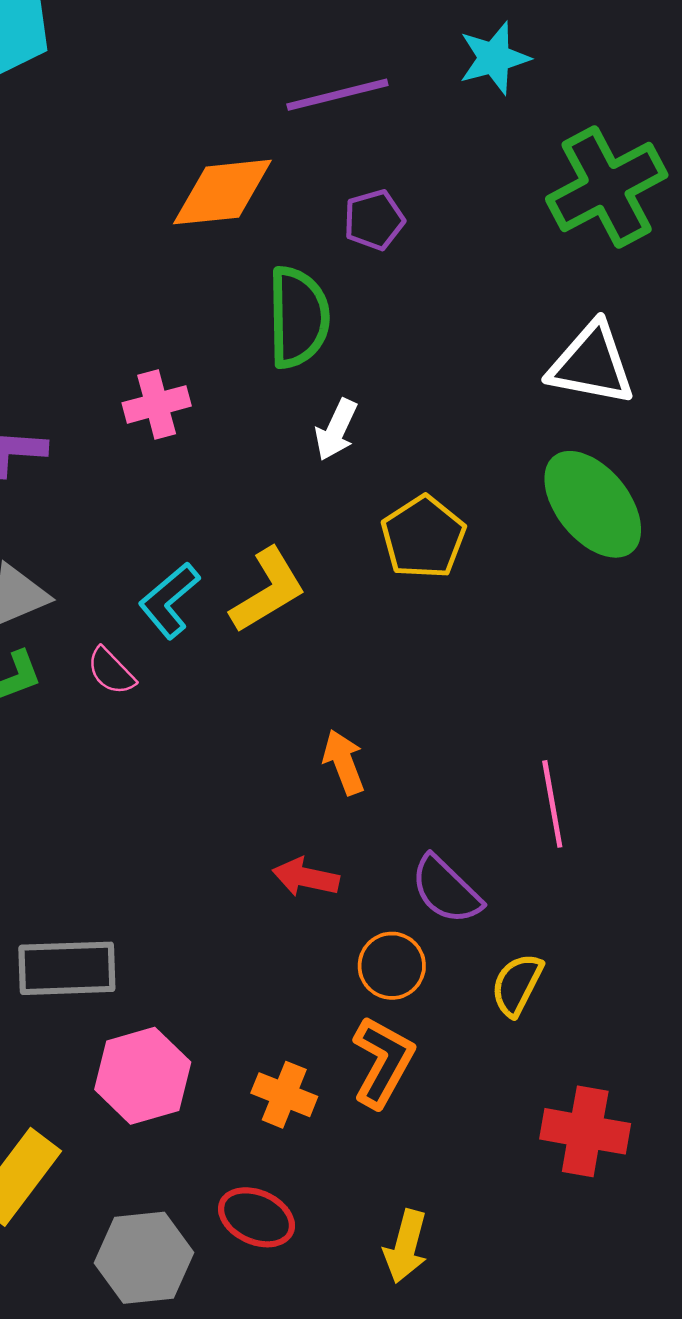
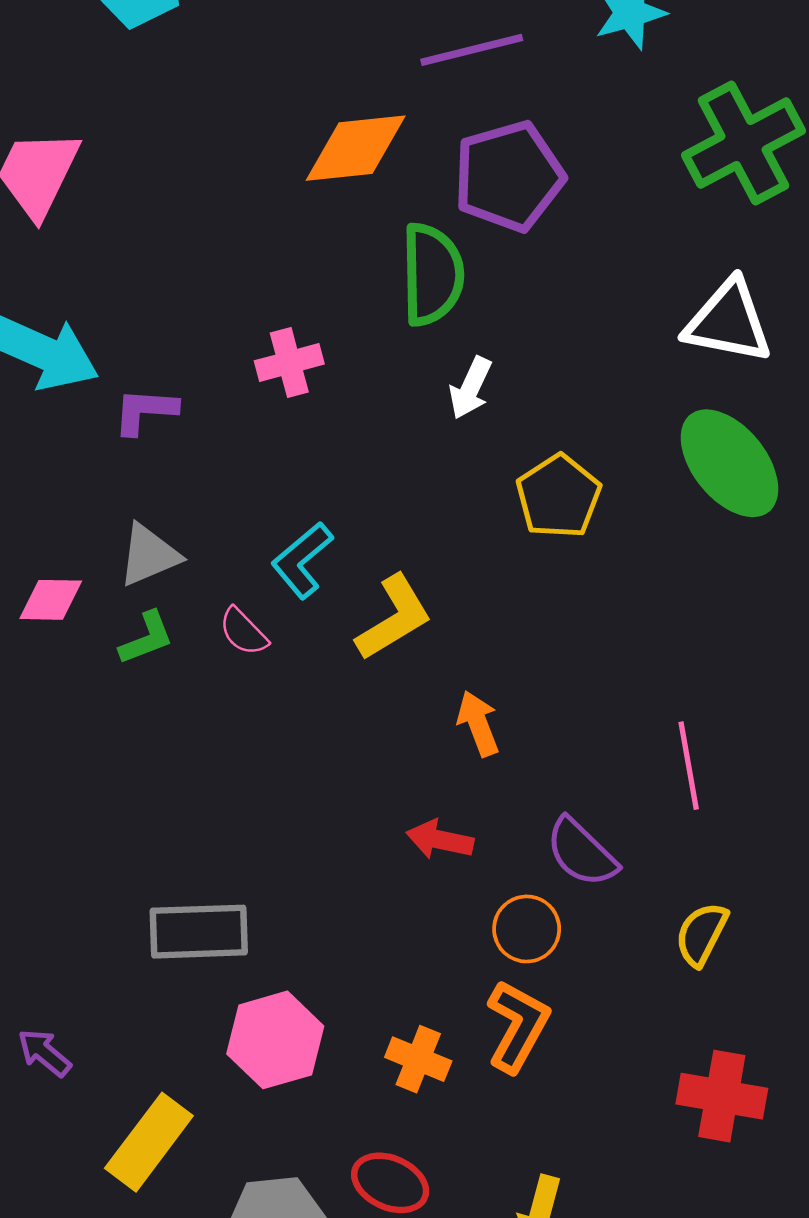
purple pentagon: (374, 220) -> (509, 176), size x1.8
yellow L-shape: (268, 590) -> (394, 618), moved
yellow semicircle: (517, 985) -> (701, 934), moved

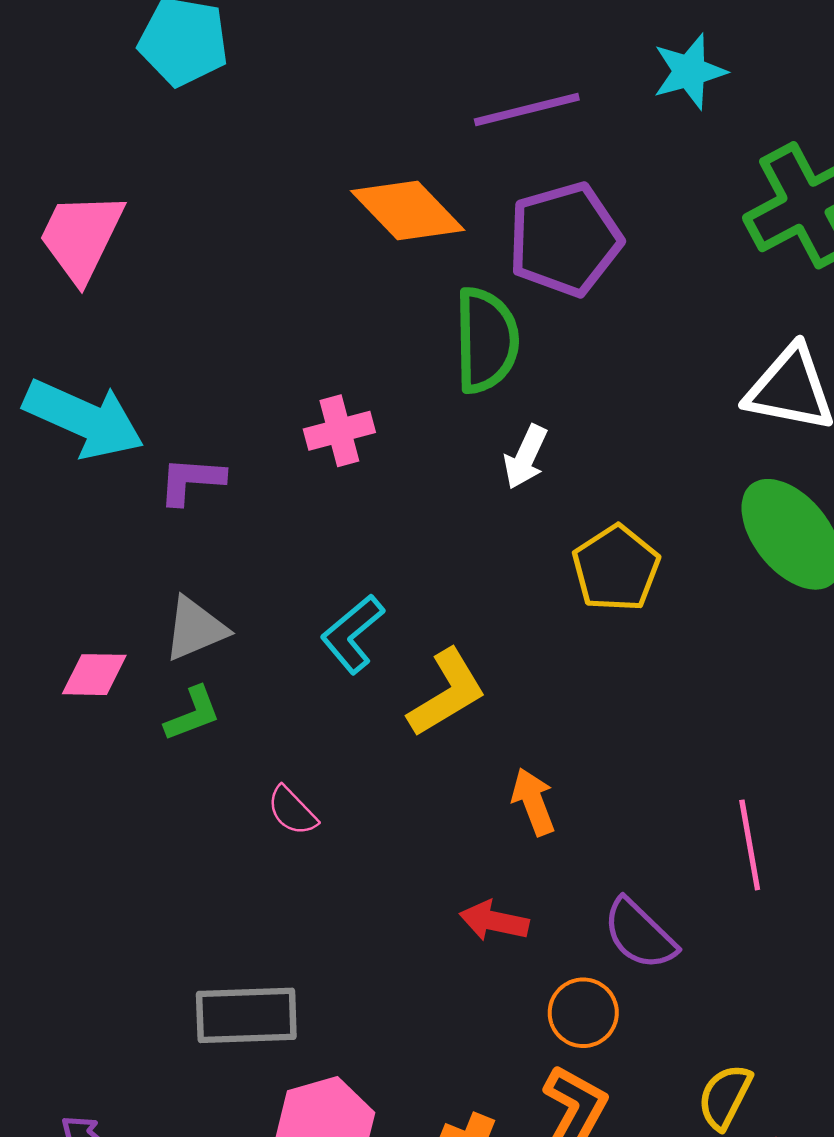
orange diamond: (356, 148) -> (408, 210), turned 52
pink semicircle: (243, 632) -> (292, 811), moved
yellow semicircle: (701, 934) -> (725, 1097), moved

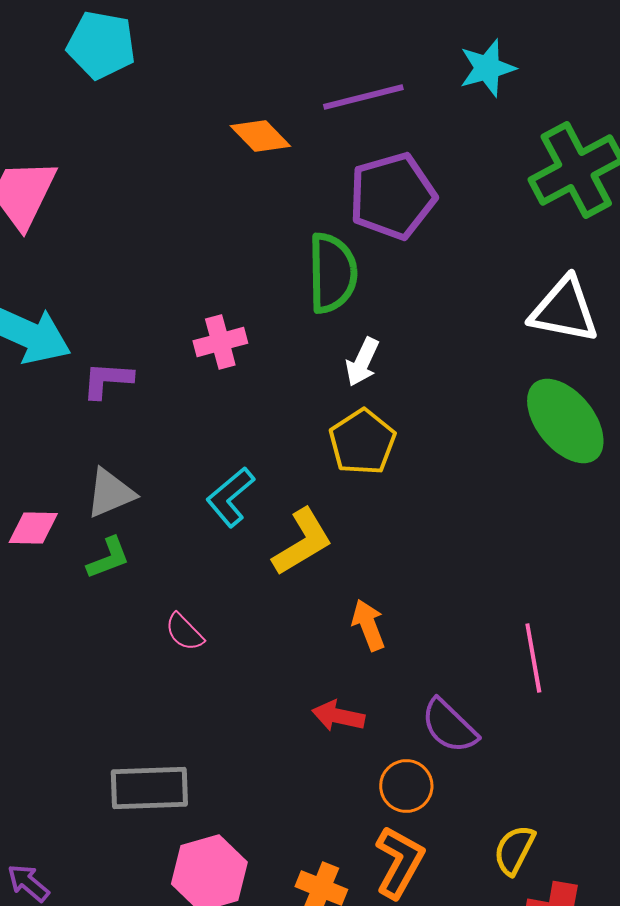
orange diamond: (408, 210) -> (260, 136), moved, size x0.7
yellow pentagon: (616, 568) -> (362, 442), moved

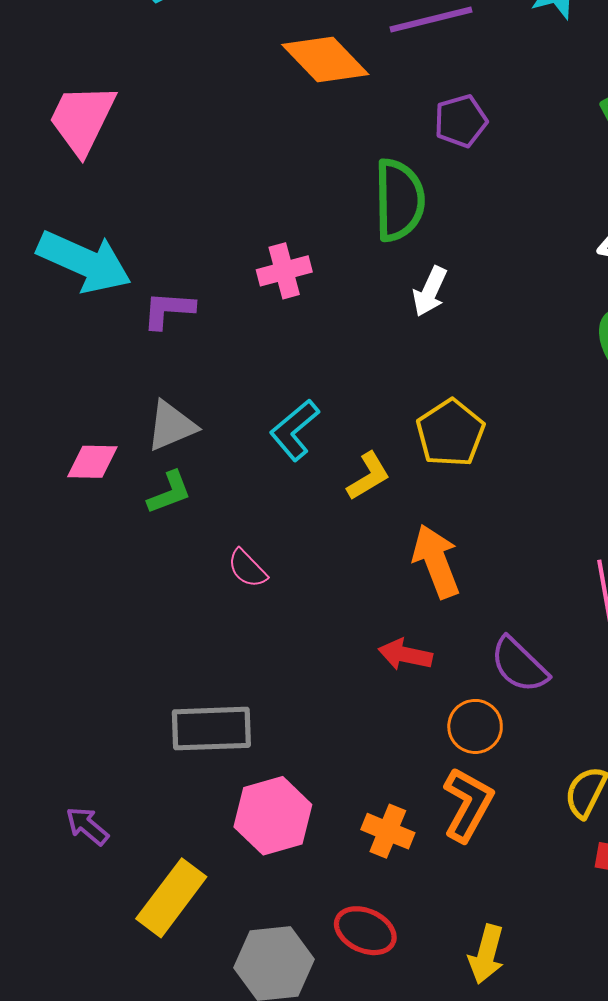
orange diamond: (260, 136) -> (325, 60), size x1.4
purple pentagon: (392, 196) -> (461, 121), size x0.6
yellow pentagon: (362, 442) -> (450, 433), moved
yellow L-shape: (302, 542) -> (368, 476), size x0.7
orange arrow: (368, 625) -> (436, 561), size x1.4

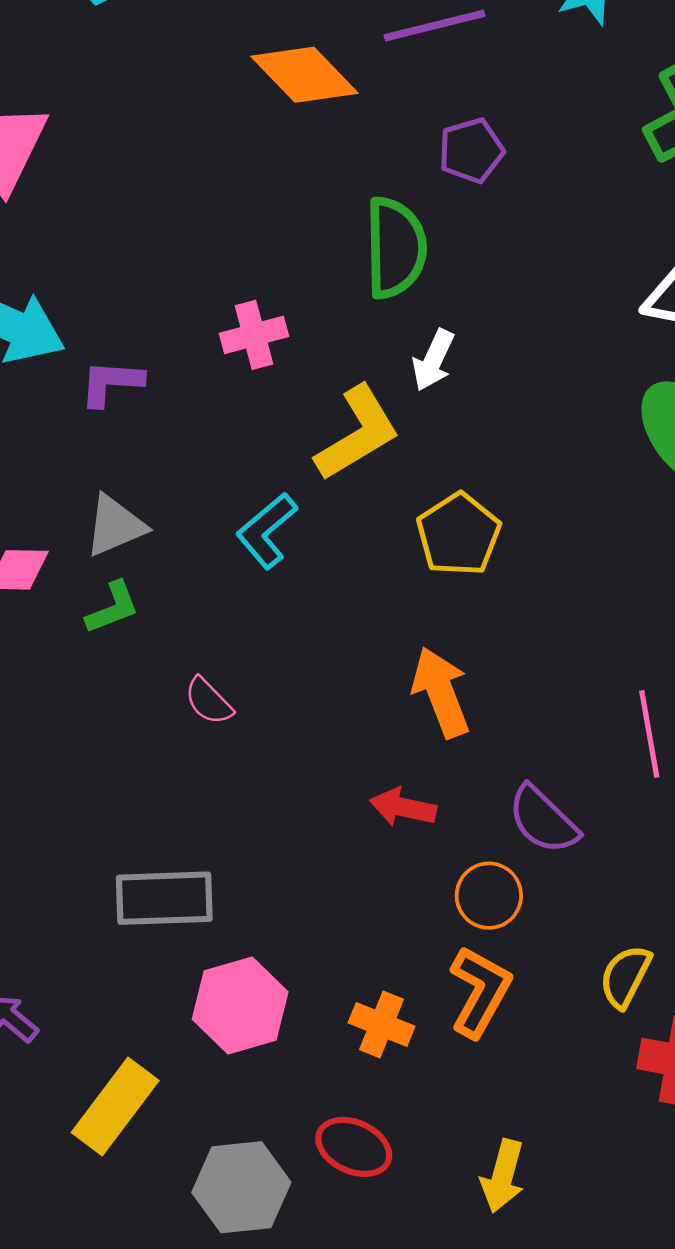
yellow L-shape: (368, 476) -> (358, 433), moved, size x1.6

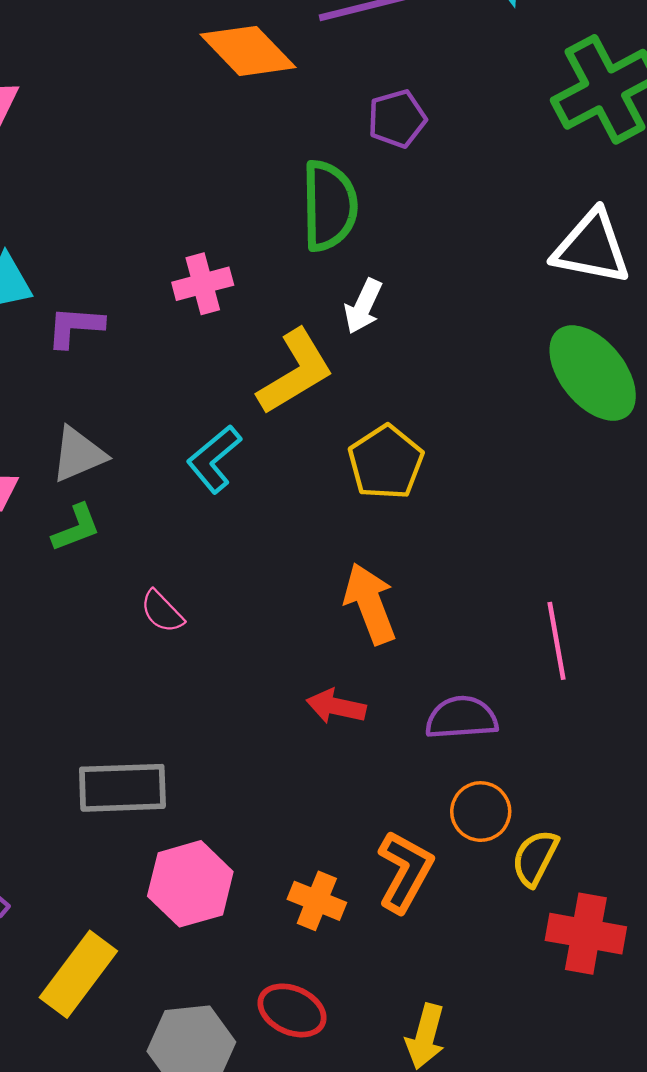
purple semicircle: (543, 820) -> (462, 718), turned 132
orange circle: (489, 896) -> (481, 812), moved

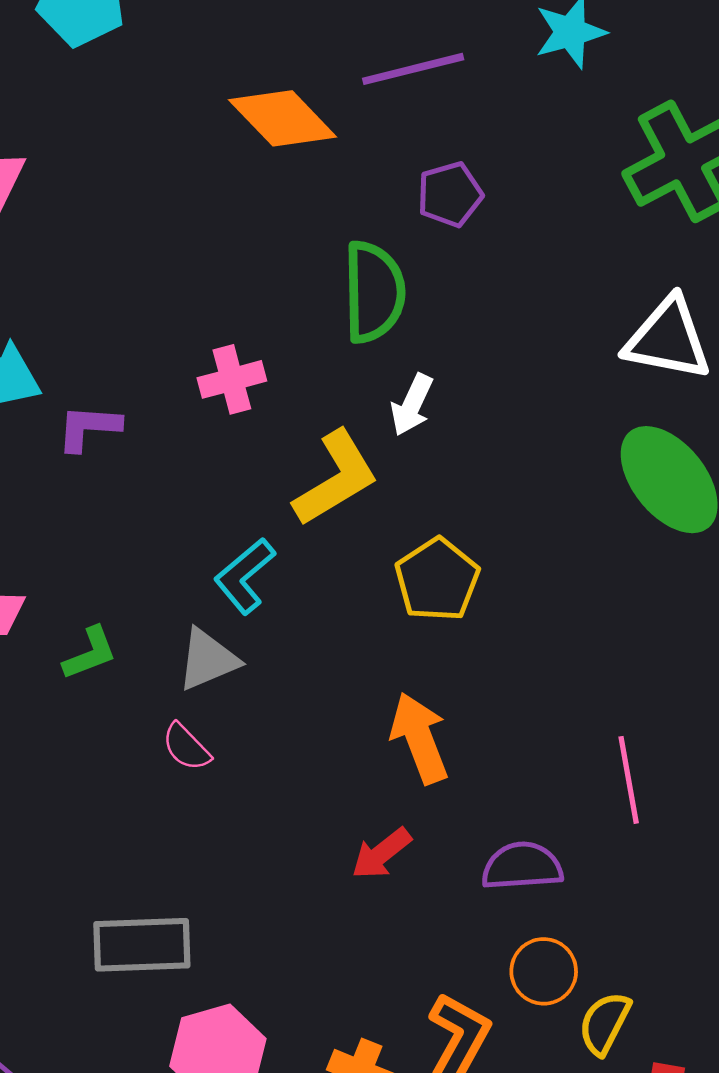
gray triangle: (78, 454) -> (208, 660), moved
red arrow: (336, 706) -> (381, 853), turned -50

